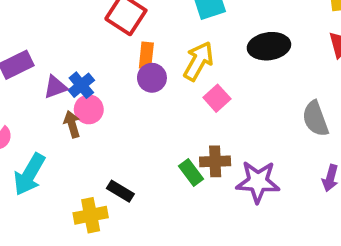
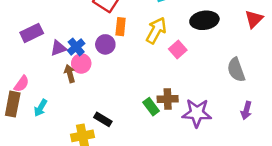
purple circle: (152, 78) -> (105, 44), moved
pink square: (217, 98) -> (178, 49), moved
cyan arrow: (29, 174) -> (41, 108), size x0.6

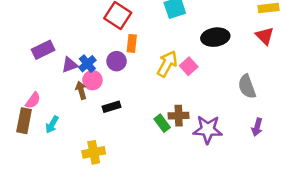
red triangle: (254, 19) -> (265, 36), turned -30
yellow arrow: (156, 30) -> (167, 64), moved
black rectangle: (103, 119) -> (111, 107), moved, turned -48

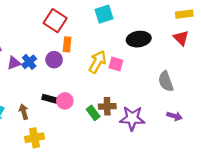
pink square: (189, 66) -> (116, 64), turned -32
pink circle: (92, 80) -> (65, 101), moved
brown arrow: (81, 90) -> (24, 112), moved
black rectangle: (111, 107) -> (50, 99), turned 32
purple arrow: (257, 127) -> (174, 116), turned -88

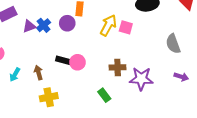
green rectangle: (93, 113) -> (104, 95), moved

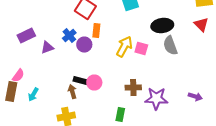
blue cross: (44, 25) -> (69, 36), moved
gray semicircle: (173, 44) -> (170, 46), moved
brown arrow: (38, 73) -> (72, 92), moved
green rectangle: (104, 95) -> (120, 114), turned 48

